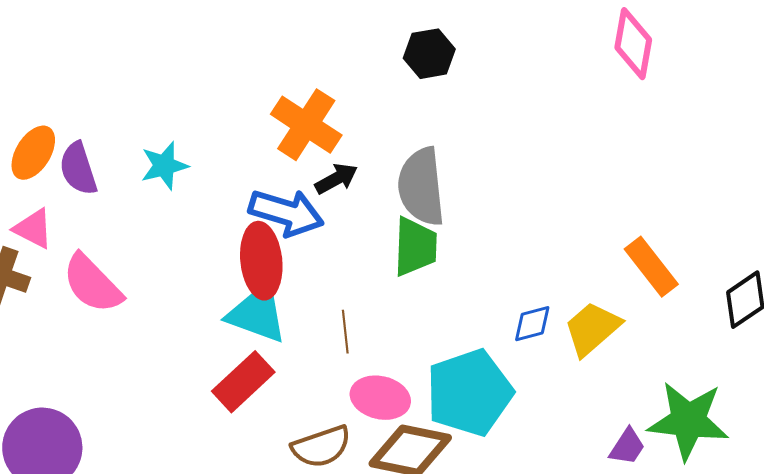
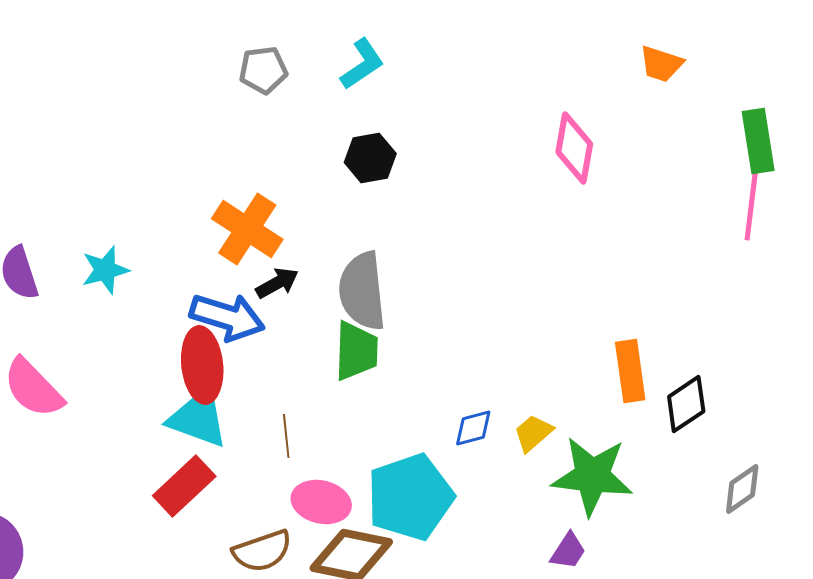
orange rectangle: (651, 267) -> (630, 371), moved, turned 30
yellow trapezoid: (592, 329) -> (533, 433), size x0.7
green star: (688, 421) -> (592, 476), moved

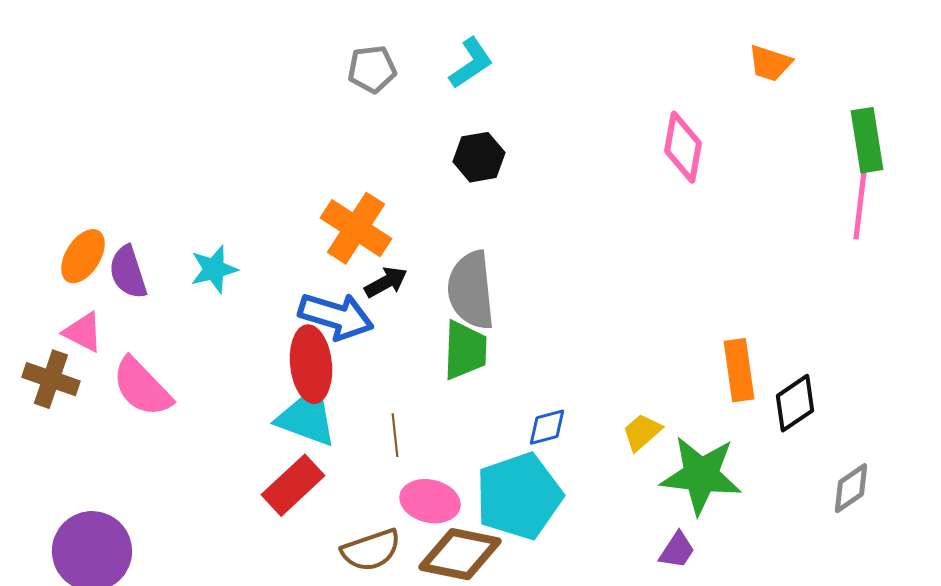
blue diamond: (473, 428) -> (547, 427), moved

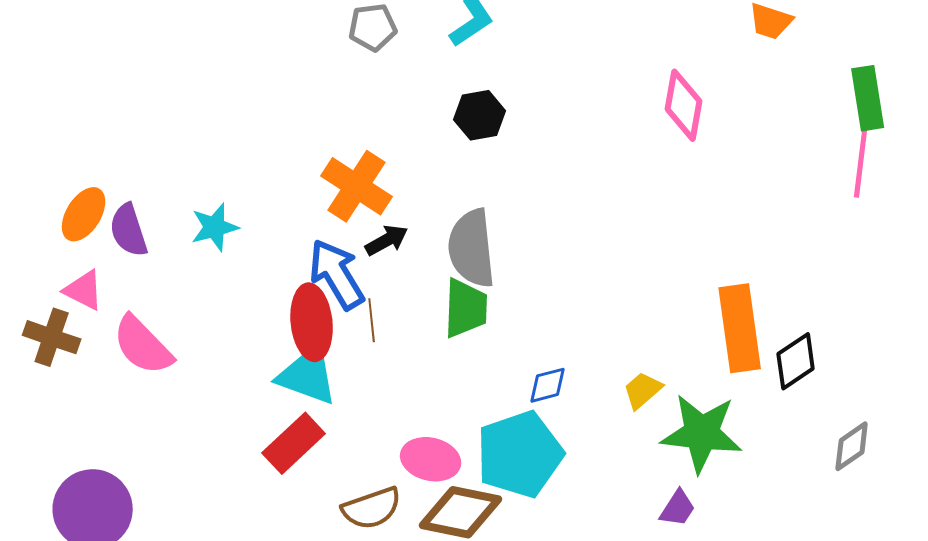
blue arrow: (336, 316) -> (337, 274), turned -138
orange rectangle: (739, 370) -> (740, 328), size x1.4
brown line: (395, 435) -> (372, 320), moved

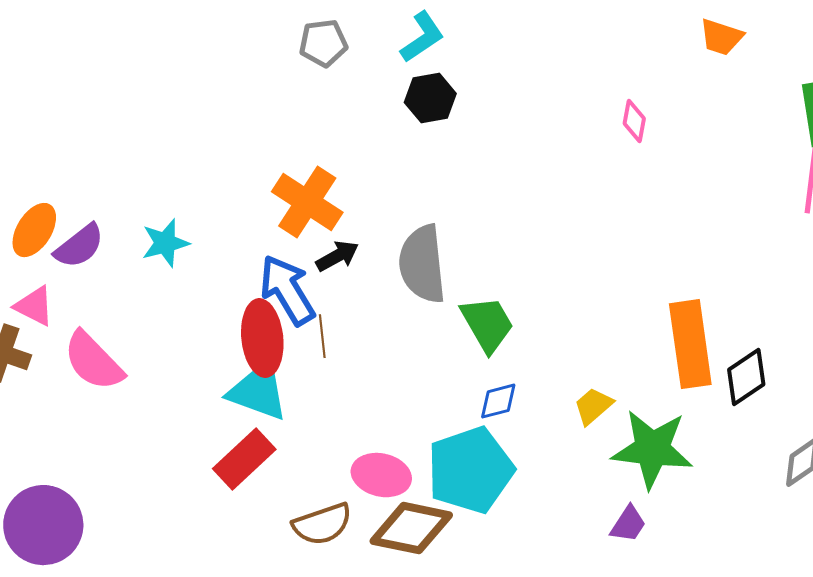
pink diamond: (684, 105) -> (634, 121), size x0.6
black hexagon: (480, 115) -> (430, 98), moved
purple semicircle: (129, 230) -> (79, 246), turned -110
green trapezoid: (466, 308) -> (487, 324), moved, turned -32

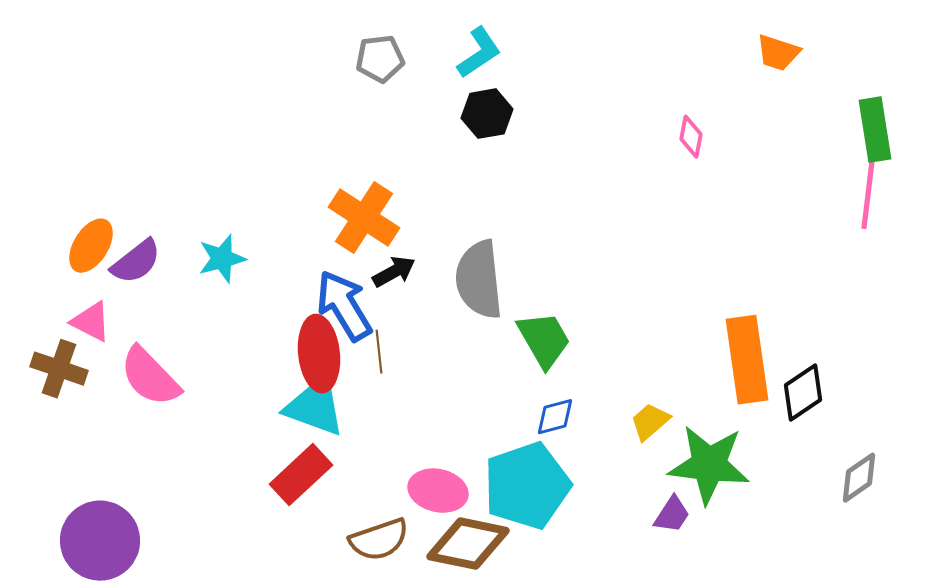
purple trapezoid: (628, 524) -> (672, 515), moved

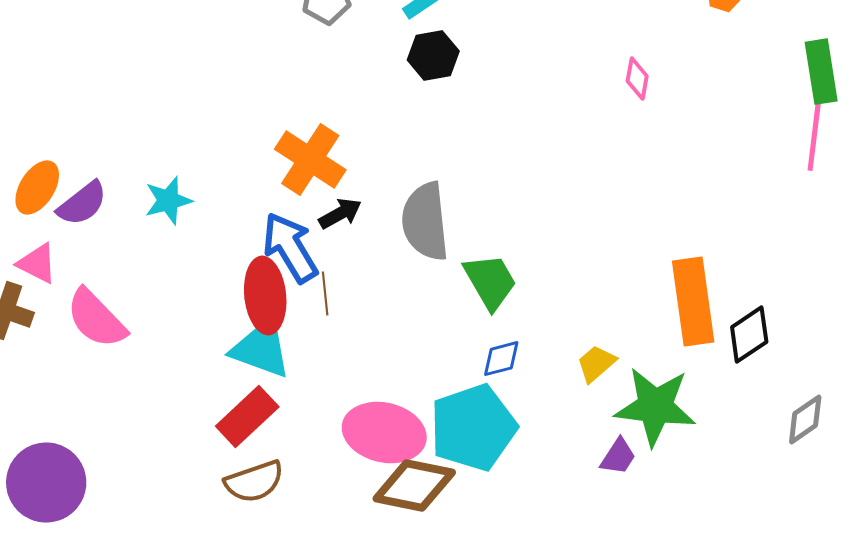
pink ellipse: (438, 491) -> (384, 433), size x1.4
brown semicircle: (379, 540) -> (254, 482), moved

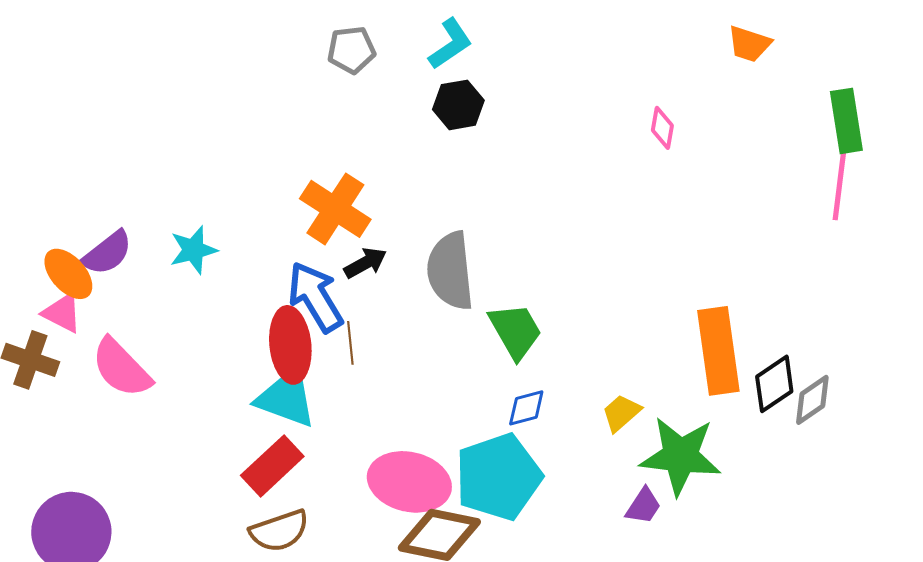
orange ellipse: (37, 188) -> (68, 274), moved, turned -74
gray diamond: (805, 420) -> (812, 400), moved

